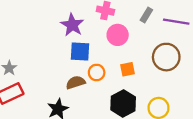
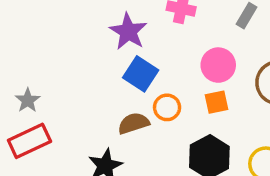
pink circle: (118, 35) -> (218, 65), moved
blue square: (80, 51) -> (141, 74), turned 30

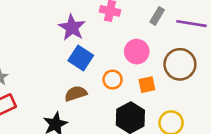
orange square: (216, 102) -> (147, 85), moved
orange circle: (167, 107) -> (113, 80), moved

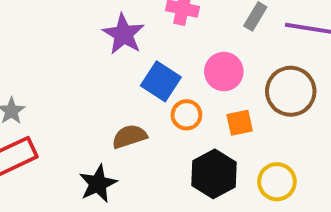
blue square: (81, 58) -> (161, 81), moved

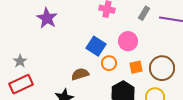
purple star: (124, 34) -> (47, 18), moved
brown circle: (291, 91) -> (162, 68), moved

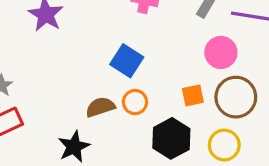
pink circle: (128, 41) -> (221, 52), moved
orange circle: (109, 63) -> (135, 102), moved

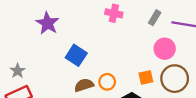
blue square: (127, 61) -> (76, 55), moved

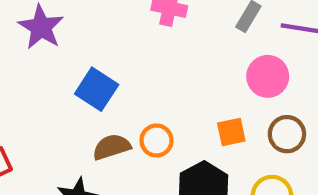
brown circle: (175, 79) -> (287, 134), size x0.7

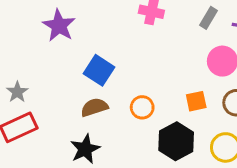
brown semicircle: (112, 147) -> (94, 107), moved

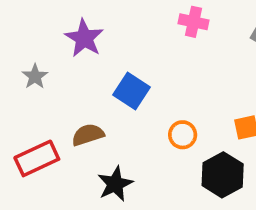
gray star: (17, 92) -> (35, 76), moved
brown semicircle: (94, 107) -> (88, 135), moved

